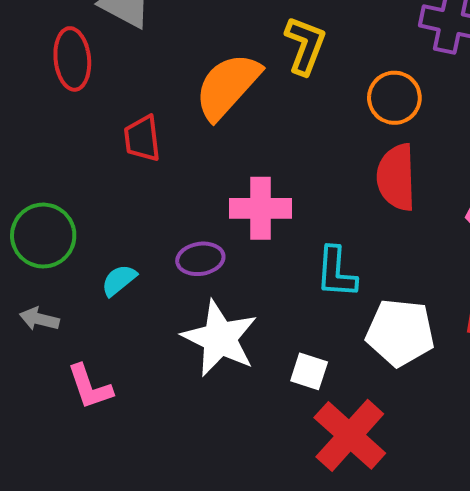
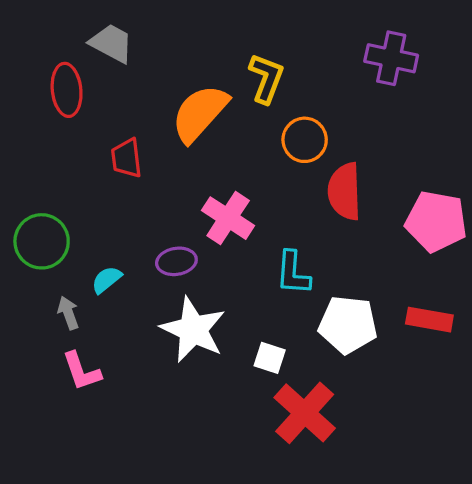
orange circle: (394, 98) -> (305, 140), moved
pink cross: (261, 208) -> (228, 218), turned 33
gray arrow: (39, 319) -> (68, 313), moved, turned 56

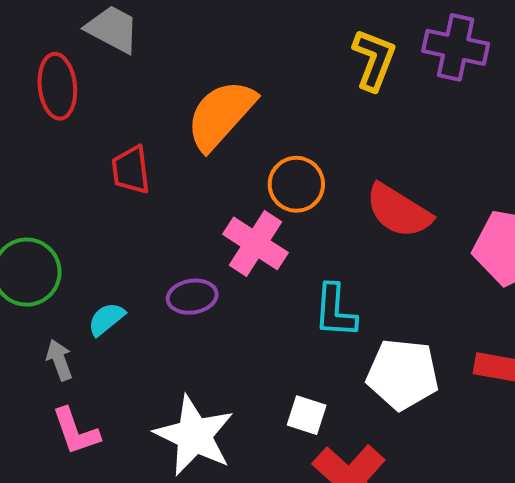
yellow L-shape: (266, 78) -> (374, 60), moved
orange circle: (305, 140) -> (296, 184), moved
red semicircle: (345, 191) -> (398, 211), turned -56
white star: (193, 330) -> (194, 435), moved

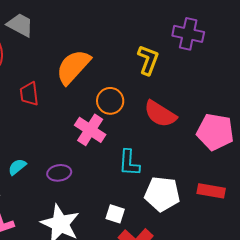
yellow L-shape: (374, 60) -> (148, 60), moved
purple ellipse: (192, 297) -> (59, 173), moved

